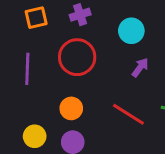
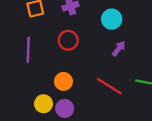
red circle: (77, 57) -> (68, 40), size x0.7
yellow circle: (35, 136) -> (43, 104), moved

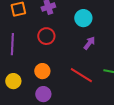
yellow circle: (43, 104) -> (13, 81), moved

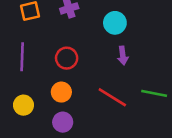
red circle: (46, 36) -> (67, 58), moved
purple arrow: (89, 43) -> (123, 55), turned 136

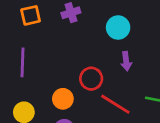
red circle: (67, 58) -> (91, 79), moved

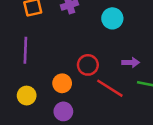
purple arrow: (126, 61) -> (131, 62), moved, turned -84

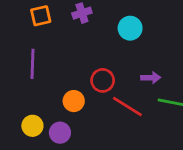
yellow circle: (27, 96) -> (32, 126), moved
purple circle: (63, 111) -> (60, 133), moved

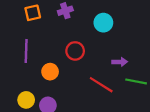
red circle: (103, 80) -> (75, 51), moved
orange circle: (74, 101) -> (50, 72), moved

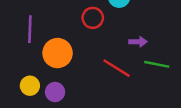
red circle: (75, 51) -> (93, 18), moved
orange circle: (50, 72) -> (58, 53), size x1.5

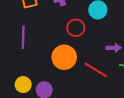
orange circle: (58, 53) -> (64, 57), moved

